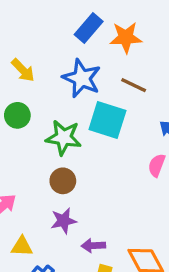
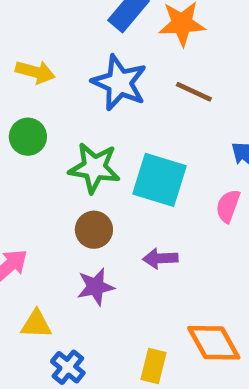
yellow arrow: (23, 70) -> (35, 72), turned -30
cyan square: (107, 120) -> (160, 180), moved
purple arrow: (93, 246) -> (160, 258), moved

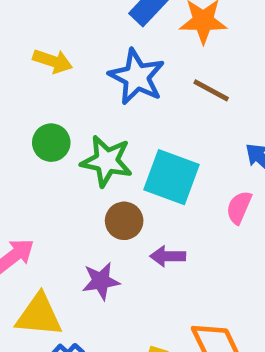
green circle: (28, 137) -> (51, 143), moved
brown circle: (94, 230) -> (124, 221), moved
yellow triangle: (36, 324) -> (39, 315), size x1.5

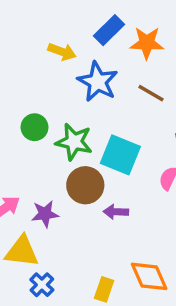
yellow arrow: (53, 61) -> (62, 52), moved
brown circle: (124, 221) -> (85, 185), size x1.4
purple star: (101, 281) -> (45, 214), moved

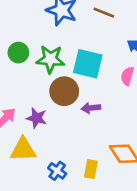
purple star: (45, 214) -> (37, 118), turned 30
blue cross: (42, 285) -> (57, 171), moved

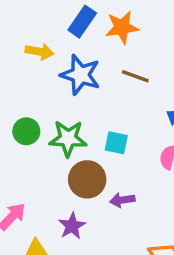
cyan square: (88, 64) -> (116, 143), size x0.6
purple star: (37, 118) -> (72, 226), moved, turned 30

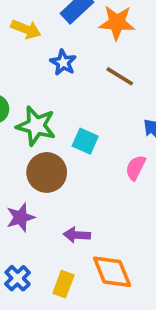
blue star: (80, 75) -> (63, 62), size x0.6
purple arrow: (122, 200) -> (77, 235), moved

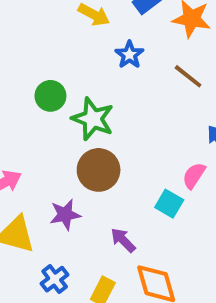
cyan square: (85, 141) -> (169, 204), moved
purple arrow: (77, 235) -> (123, 240), turned 35

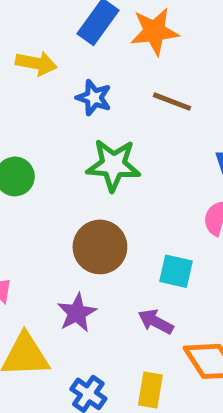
green star: (93, 119) -> (113, 165), moved
cyan square: (169, 204) -> (176, 271), moved

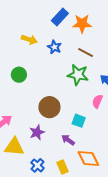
yellow arrow: (36, 63) -> (29, 40), moved
green star: (113, 165) -> (78, 75), moved
yellow rectangle: (150, 390) -> (63, 167), turned -40

